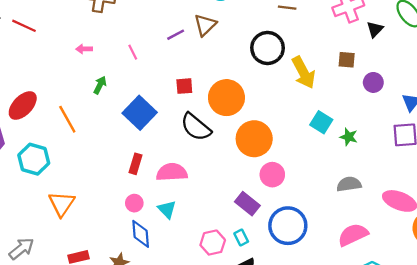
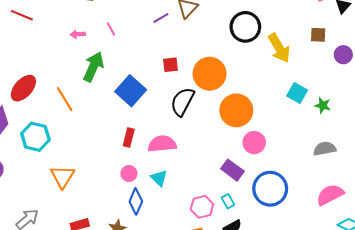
pink line: (133, 52) -> (111, 29), moved
green arrow: (100, 85) -> (93, 67), size x1.8
black semicircle: (196, 127) -> (183, 102), turned 80
blue diamond: (141, 234) -> (136, 201), turned 30

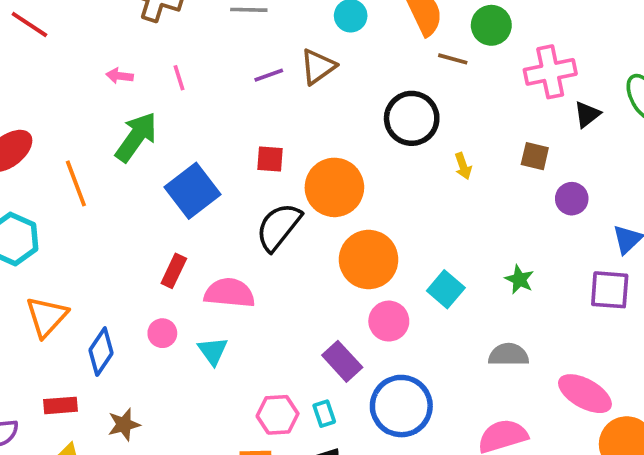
yellow arrow: (279, 48) -> (463, 166), size x0.5
cyan square: (297, 93) -> (446, 289), moved
blue diamond: (136, 201) -> (101, 352), moved

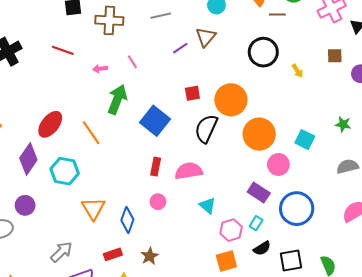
red line: (29, 24) -> (63, 50), moved
cyan triangle: (213, 351) -> (208, 206), moved
cyan rectangle: (324, 414) -> (256, 223), turned 64

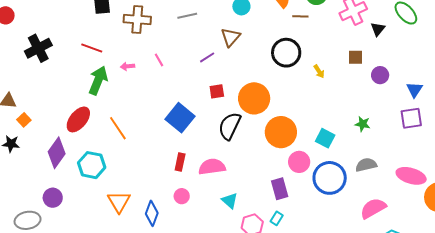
purple line: (180, 48) -> (207, 57), moved
green arrow: (117, 99) -> (98, 80), moved
purple rectangle: (259, 193) -> (280, 189), turned 40
blue circle: (297, 209) -> (330, 178), moved

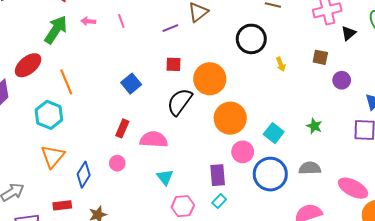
blue square: (180, 118) -> (131, 84), size x0.7
cyan hexagon: (92, 165) -> (49, 115), moved
cyan rectangle: (277, 218) -> (219, 201), moved

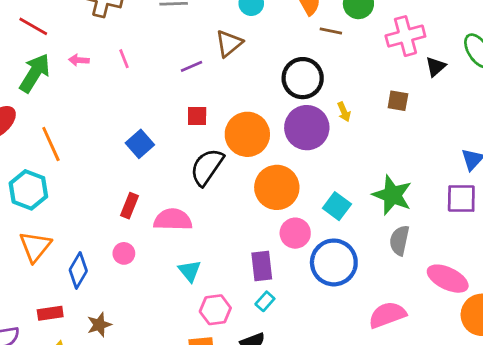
purple circle: (342, 80) -> (307, 128), moved, size x1.8
green star: (314, 126) -> (392, 195), size x1.8
gray semicircle: (310, 168) -> (399, 240), moved, turned -75

